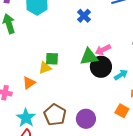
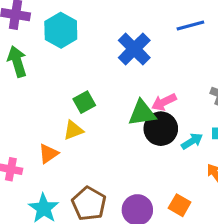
blue cross: (84, 16) -> (134, 49), size x1.5
green square: (52, 59) -> (84, 102), moved, turned -32
orange square: (122, 111) -> (180, 205), moved

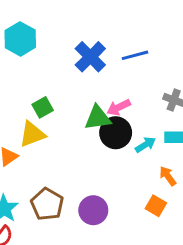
blue line: (190, 26) -> (135, 55), moved
yellow triangle: (73, 130) -> (32, 134), size x1.4
orange square: (180, 205) -> (156, 206), moved

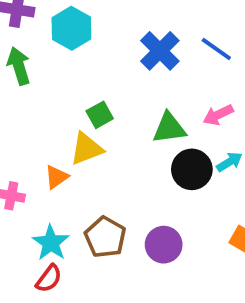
blue line: (135, 55) -> (216, 49), turned 50
pink arrow: (119, 107) -> (218, 115), moved
black circle: (116, 133) -> (192, 169), moved

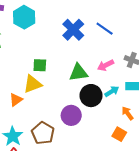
green square: (100, 115) -> (40, 65), turned 32
purple circle: (164, 245) -> (71, 115), moved

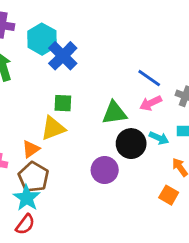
blue line: (105, 29) -> (149, 78), moved
blue cross: (73, 30) -> (63, 56), moved
cyan arrow: (112, 91) -> (159, 138), turned 56
brown pentagon: (43, 133) -> (34, 177), moved

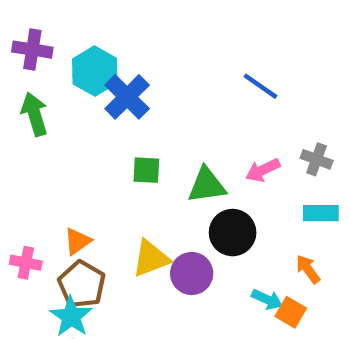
blue line: (149, 78) -> (261, 86), moved
green square: (63, 103) -> (146, 170), moved
yellow triangle: (53, 128) -> (151, 258), moved
cyan arrow: (159, 138) -> (267, 299), moved

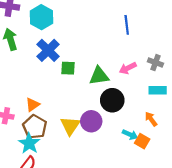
blue line: (261, 86) -> (127, 25), turned 48
blue cross: (127, 97) -> (48, 50), moved
yellow triangle: (151, 258) -> (70, 126), moved, turned -35

